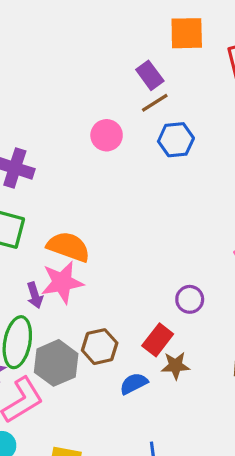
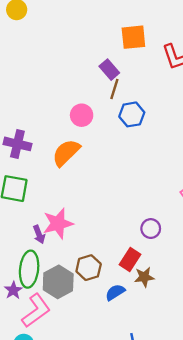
brown line: (155, 103) -> (114, 89), turned -36
orange semicircle: (68, 247) -> (66, 153), moved, turned -60

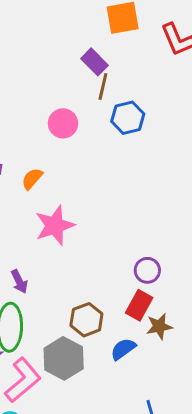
orange semicircle: (66, 153) -> (32, 179), moved, size x0.6
pink star: (58, 223) -> (55, 225), moved
purple circle: (151, 229) -> (147, 270), moved
gray hexagon: (58, 282) -> (64, 358), moved

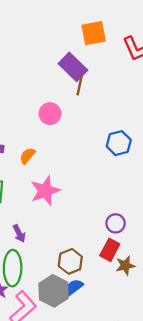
purple rectangle: (94, 62) -> (73, 67), size x1.4
blue hexagon: (128, 118) -> (119, 143), moved
blue semicircle: (123, 349) -> (74, 287), moved

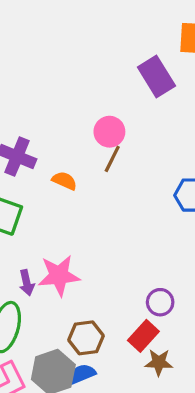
brown line: (80, 85) -> (112, 159), moved
orange semicircle: (27, 156) -> (64, 181), turned 60
pink star: (45, 191) -> (59, 276), moved

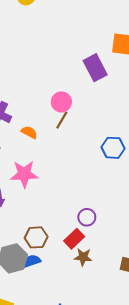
pink star: (59, 276) -> (24, 174), moved

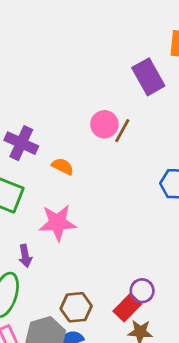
brown line: (62, 120) -> (122, 131), moved
purple circle: (87, 217) -> (142, 291), moved

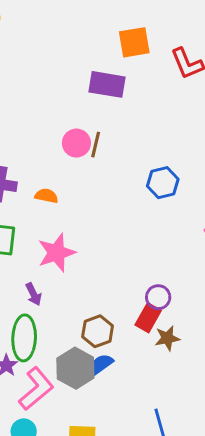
purple rectangle: (148, 77) -> (107, 84), turned -36

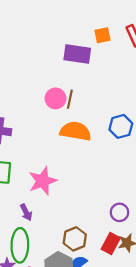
orange square: (134, 42) -> (103, 35), moved, size x0.7
orange semicircle: (46, 196) -> (76, 131), moved, size x1.8
red rectangle: (148, 318) -> (111, 244), moved

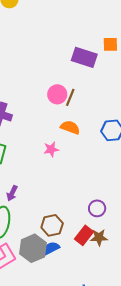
orange semicircle: (76, 131) -> (70, 127), size x0.7
pink star: (43, 181) -> (51, 149), moved, size x0.6
purple arrow: (26, 212) -> (12, 193), turned 42

